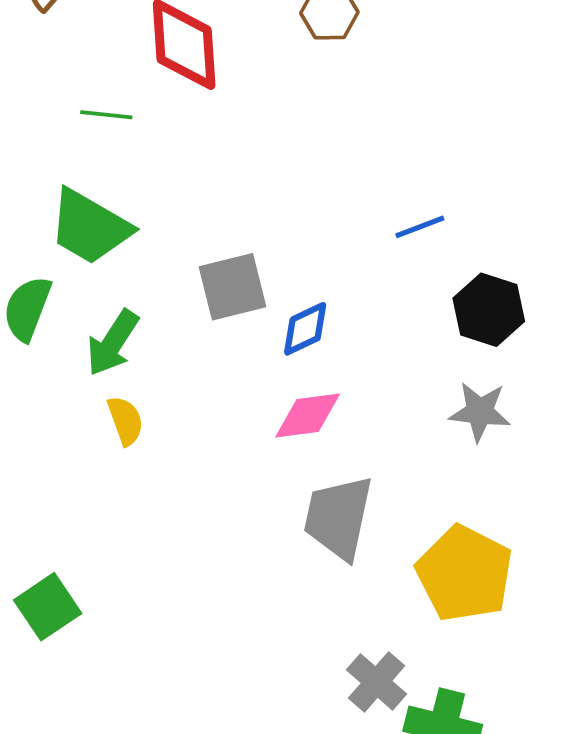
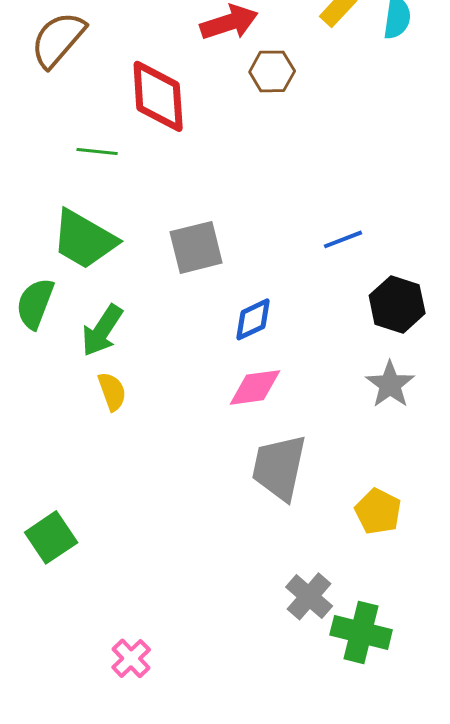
gray square: (232, 287) -> (196, 247), moved
gray star: (480, 412) -> (390, 384), turned 30
yellow pentagon: (464, 574) -> (378, 511), size x0.6

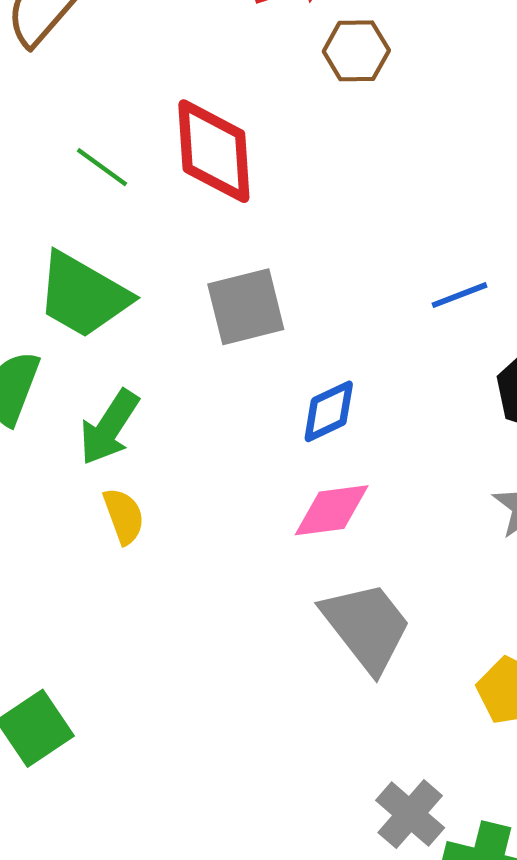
red diamond: (158, 96) -> (214, 151), moved
green line: (97, 151) -> (102, 167), turned 30
gray trapezoid: (279, 467) -> (367, 627), turned 130

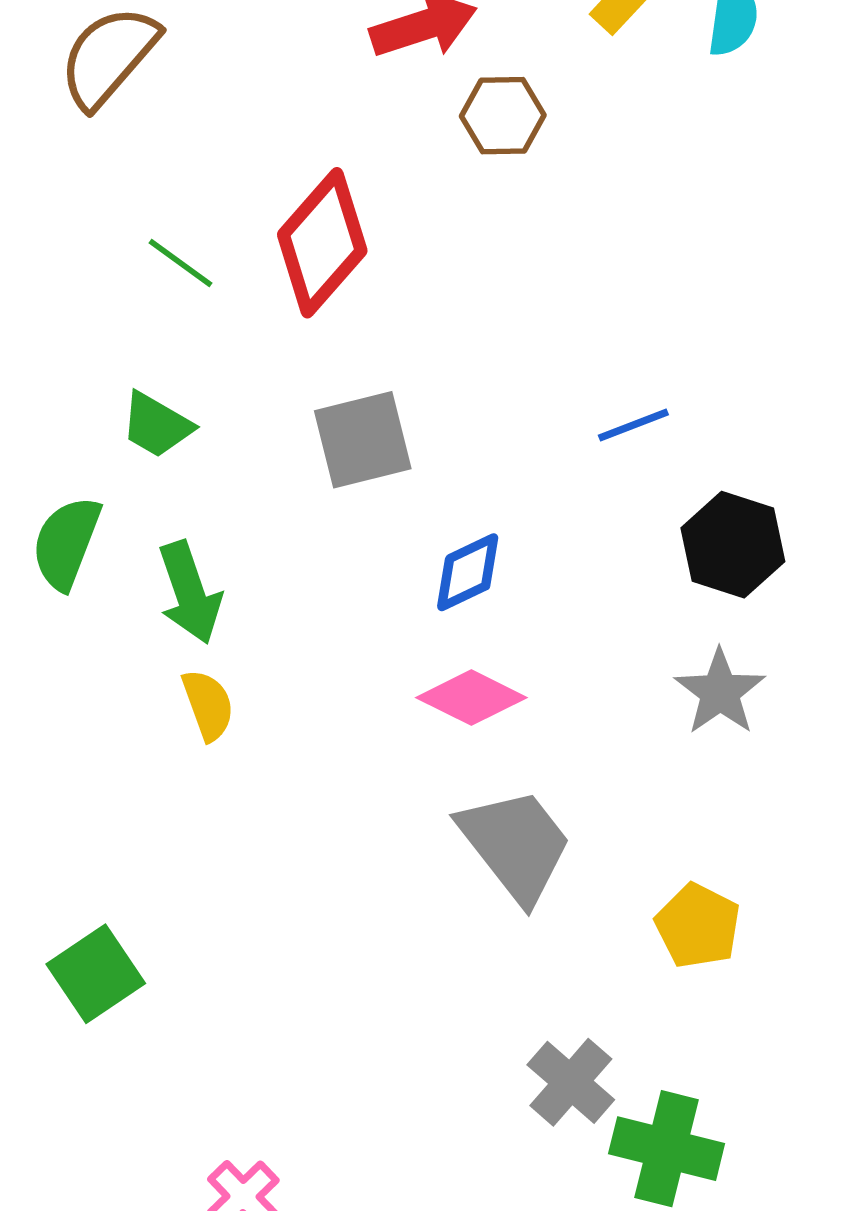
red diamond: (214, 151) -> (322, 243), turned 45
green trapezoid: (83, 295) -> (157, 425), size x0.6
green arrow: (109, 427) -> (190, 593), turned -52
pink diamond: (332, 510) -> (471, 698), turned 34

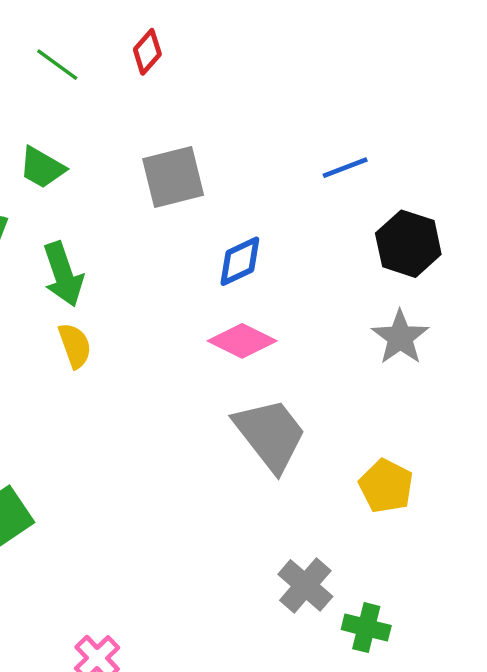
red diamond: (322, 243) -> (147, 52), size x0.5
green cross: (667, 1149) -> (366, 628), size x0.7

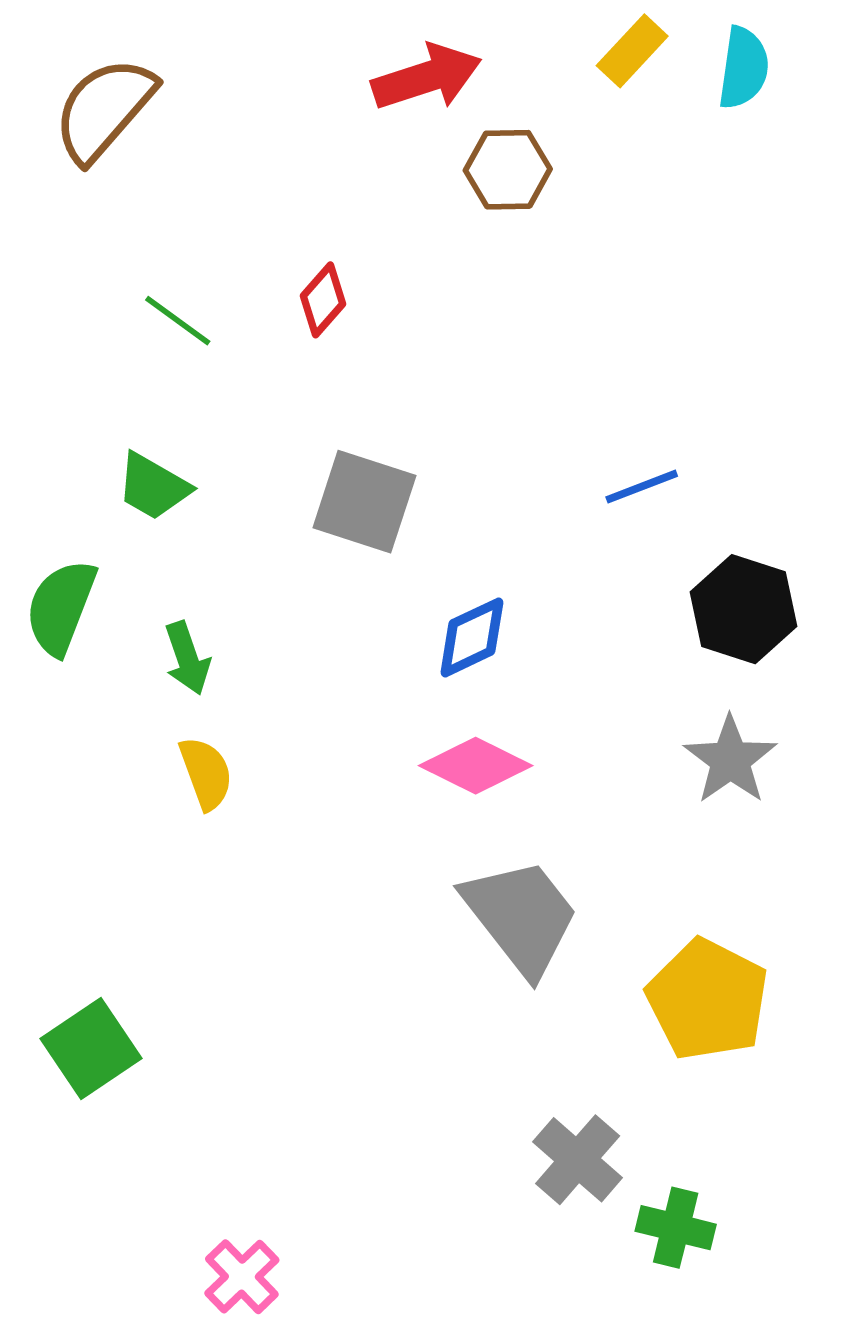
gray square: (173, 177) -> (364, 502), turned 32
green arrow: (63, 274) -> (187, 658), size x0.7
yellow pentagon: (386, 486) -> (708, 999), size x1.4

